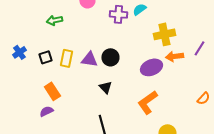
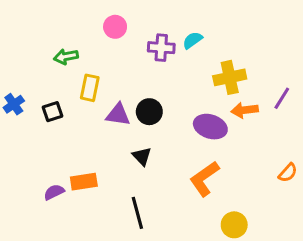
yellow rectangle: (66, 58) -> (90, 88), moved
purple ellipse: (151, 67) -> (210, 127), turned 40
orange rectangle: (52, 91) -> (84, 182), moved, turned -66

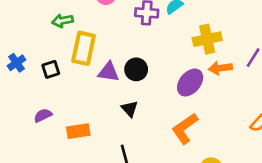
yellow rectangle: (90, 88) -> (84, 48), size x1.4
purple ellipse: (210, 127) -> (190, 83), turned -68
purple semicircle: (54, 192) -> (43, 115), moved

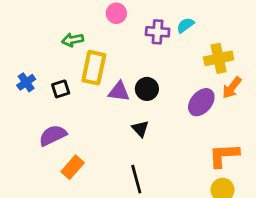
orange arrow: (220, 68) -> (232, 88), turned -45
purple semicircle: (43, 115) -> (53, 135), size x1.5
orange L-shape: (185, 129) -> (224, 155), moved, turned 32
orange rectangle: (78, 131) -> (73, 167), moved, turned -40

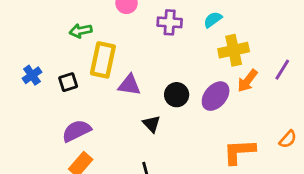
cyan semicircle: (185, 25) -> (213, 20), moved
black circle: (147, 89) -> (177, 95), moved
purple semicircle: (53, 135) -> (76, 131), moved

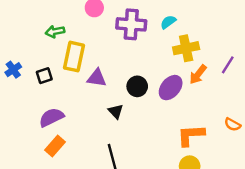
purple cross: (170, 22) -> (131, 24), size x1.4
orange semicircle: (288, 139) -> (233, 124), turned 77

